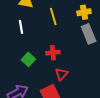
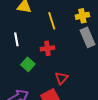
white line: (21, 27) -> (16, 39), moved
red cross: (53, 53) -> (47, 48), moved

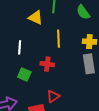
green square: (28, 64) -> (24, 74), turned -32

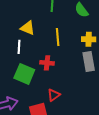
yellow triangle: (36, 18) -> (28, 28), moved
green square: (24, 74) -> (24, 74), size x1.5

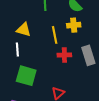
yellow cross: (89, 39) -> (74, 25), moved
red cross: (47, 63) -> (64, 55), moved

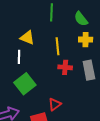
yellow cross: (74, 25) -> (86, 40), moved
green square: (26, 76) -> (25, 84), turned 30

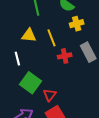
yellow triangle: (27, 38) -> (29, 35), moved
red triangle: (55, 104) -> (50, 95), moved

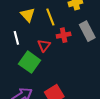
yellow triangle: (29, 35) -> (28, 15), turned 42
red triangle: (50, 95) -> (44, 45), moved

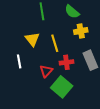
green square: (30, 62) -> (62, 87), moved

